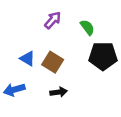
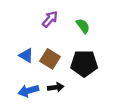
black pentagon: (103, 56) -> (84, 63), moved
blue arrow: (14, 90) -> (28, 91), moved

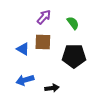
brown square: (50, 59) -> (43, 42), moved, turned -30
black arrow: (56, 87) -> (52, 88), moved

